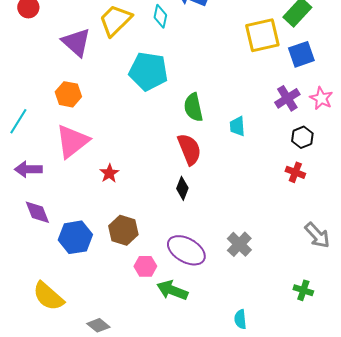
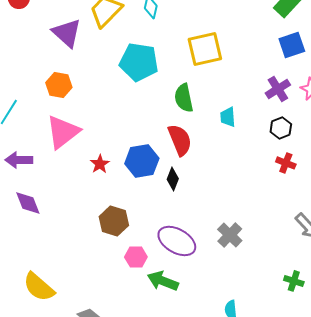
yellow square: (262, 35) -> (205, 49), moved
black hexagon: (302, 137) -> (281, 128), moved
blue hexagon: (75, 237) -> (142, 161), moved

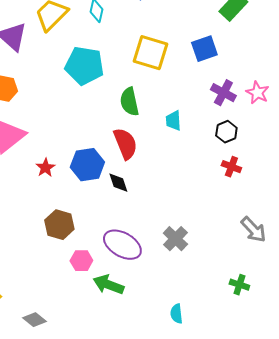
blue square: (292, 45) -> (204, 49), moved
yellow square: (205, 49) -> (150, 53), turned 30
purple cross: (278, 89) -> (223, 93), turned -30
black diamond: (173, 179) -> (118, 183), turned -40

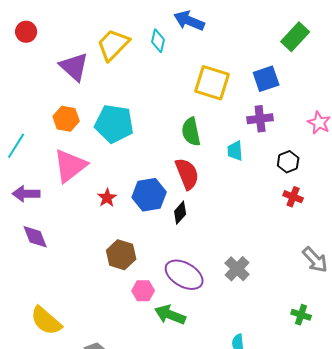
cyan pentagon: (84, 66) -> (114, 124), moved
purple cross: (223, 93) -> (260, 119), moved, turned -35
black diamond: (118, 183) -> (180, 213), turned 60

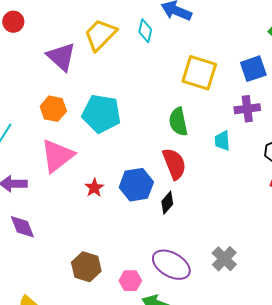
brown hexagon: (121, 255) -> (86, 267), moved

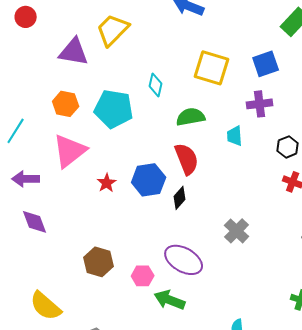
cyan diamond: (145, 31) -> (156, 85), moved
purple triangle: (61, 57) -> (74, 52), turned -32
green semicircle: (178, 122) -> (191, 117), turned 92
gray cross: (224, 259) -> (237, 231), moved

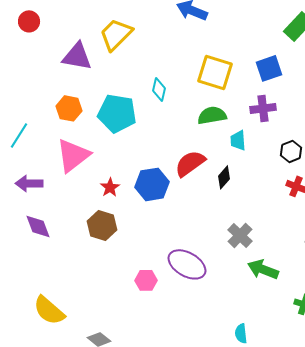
green semicircle: (191, 117) -> (212, 115), moved
red semicircle: (187, 159) -> (190, 163), turned -104
black diamond: (180, 198) -> (224, 177), moved
brown hexagon: (99, 262) -> (102, 225), moved
green arrow: (170, 300) -> (263, 269), moved

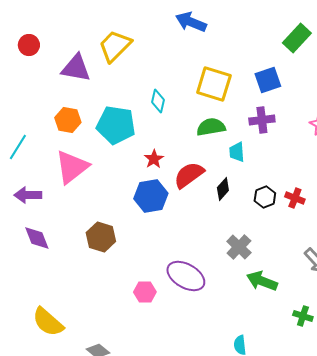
red circle: (29, 21) -> (29, 45), moved
black hexagon: (291, 151) -> (265, 197), moved
red star: (110, 187) -> (154, 159), moved

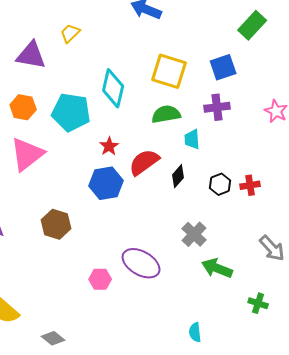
yellow trapezoid: (115, 46) -> (70, 33), size x0.6
cyan diamond: (158, 101) -> (113, 88), size x1.6
red cross: (295, 198) -> (250, 185), turned -30

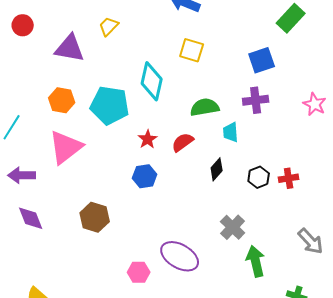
yellow square: (169, 71) -> (192, 50), moved, size x0.7
red semicircle: (144, 162) -> (183, 142), moved, size x0.7
blue hexagon: (106, 183) -> (145, 176), size x0.7
green arrow: (217, 268) -> (256, 261), turned 56

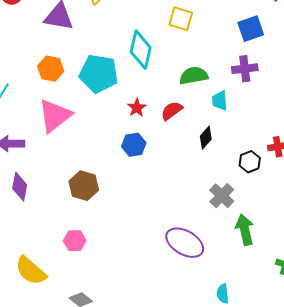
black hexagon: (259, 177) -> (250, 162), moved
purple diamond: (31, 218) -> (20, 187), turned 32
purple ellipse: (180, 256) -> (185, 243), moved
pink hexagon: (139, 272) -> (75, 241), moved

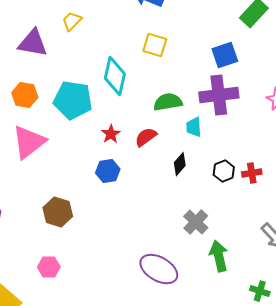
purple cross: (245, 69) -> (219, 95), size x1.5
black hexagon: (250, 162) -> (224, 171), moved

